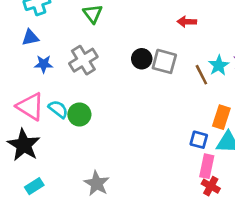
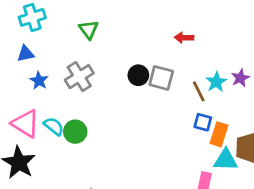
blue star: (44, 64) -> (39, 81), turned 30
blue square: (199, 140) -> (203, 122), moved

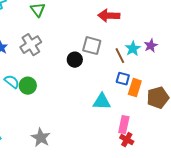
red arrow: (184, 38) -> (109, 16), size x1.5
black circle: (138, 75) -> (75, 60), moved
cyan triangle: (226, 160) -> (102, 102), moved

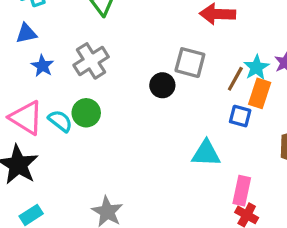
brown line: (120, 56) -> (235, 79), turned 56
green circle: (28, 86) -> (86, 113), moved
orange rectangle: (135, 88) -> (260, 93), moved

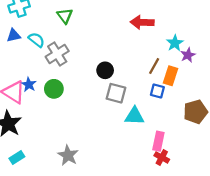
gray square: (190, 63) -> (116, 93), moved
blue star: (42, 66) -> (29, 84), moved
cyan star: (256, 67) -> (175, 43), moved
cyan semicircle: (60, 121) -> (36, 40), moved

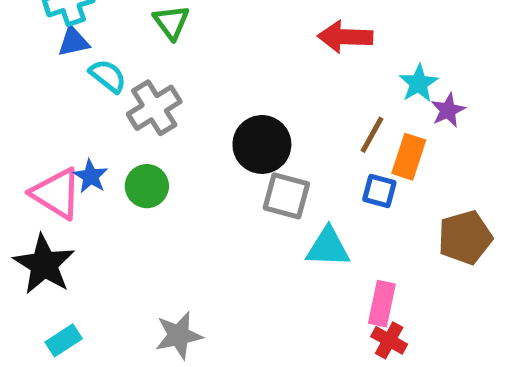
blue triangle: (14, 35) -> (73, 42), moved
black circle: (105, 70) -> (262, 144), size x1.5
gray star: (68, 155) -> (179, 335), turned 30

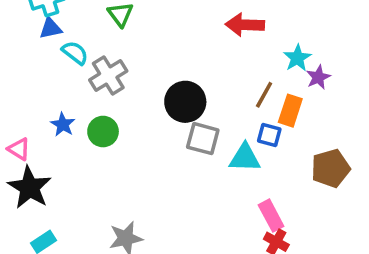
pink triangle: (56, 193) -> (19, 149), moved, size x0.6
cyan triangle: (328, 247) -> (245, 158), moved
pink rectangle: (382, 304) -> (271, 216), turned -40

